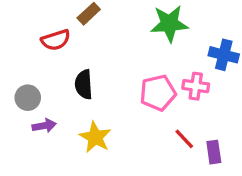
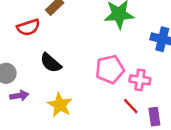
black semicircle: (84, 84) -> (51, 63), turned -45
pink cross: (196, 86) -> (140, 80), moved

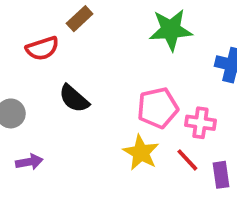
purple arrow: (19, 96) -> (29, 162), moved
yellow star: (60, 105) -> (141, 153), moved

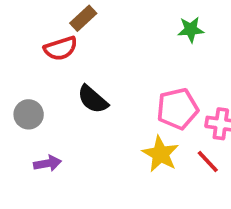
brown rectangle: (80, 19) -> (83, 18), moved
green star: (171, 30) -> (191, 30), size x0.6

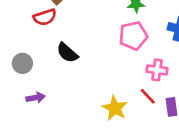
pink pentagon: (178, 109) -> (133, 36), moved
yellow star: (161, 154) -> (115, 108), moved

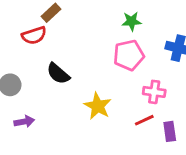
red line: (148, 96) -> (144, 120), turned -72
yellow star: (115, 108) -> (98, 106), moved

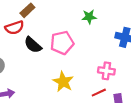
pink pentagon: (129, 55) -> (62, 43), moved
black semicircle: (58, 74) -> (33, 45), moved

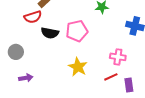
black semicircle: (33, 45) -> (50, 33), turned -30

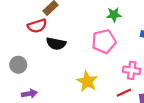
pink pentagon: (77, 31) -> (104, 41), moved

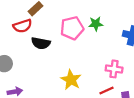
green star: (114, 15) -> (96, 24), moved
pink pentagon: (104, 41) -> (72, 28), moved

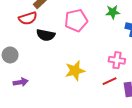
green star: (96, 24) -> (113, 12), moved
yellow star: (71, 80) -> (75, 71), turned 30

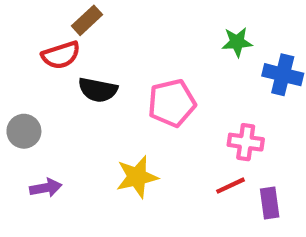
pink pentagon: (76, 20) -> (172, 103), moved
yellow star: (75, 71) -> (137, 177), moved

